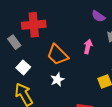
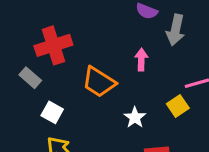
white star: (57, 80) -> (135, 117), moved

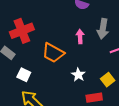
gray arrow: (176, 30) -> (103, 29), moved
yellow square: (178, 106) -> (108, 80), moved

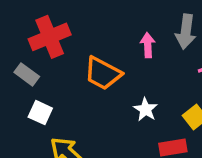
white square: (24, 75) -> (40, 113), moved

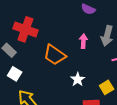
red cross: (50, 37) -> (25, 29), turned 35

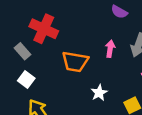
orange trapezoid: (55, 55) -> (75, 62), turned -30

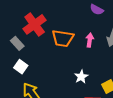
red cross: (44, 29) -> (35, 24), turned 30
orange trapezoid: (75, 62) -> (63, 38), moved

